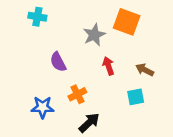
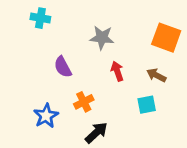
orange square: (127, 22) -> (166, 38), moved
gray star: (94, 35) -> (102, 38), turned 30
blue star: (43, 107) -> (46, 116), turned -30

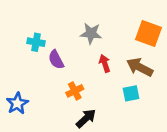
cyan cross: (40, 18) -> (36, 42), moved
brown arrow: (156, 75) -> (140, 67), size x1.5
blue star: (46, 116) -> (17, 103), moved

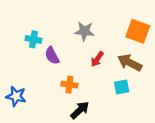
red arrow: (105, 63) -> (97, 59), turned -126
orange cross: (75, 91) -> (69, 85), turned 35
blue star: (17, 103) -> (16, 96), turned -30

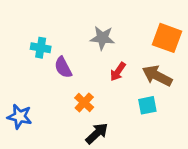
orange cross: (69, 85) -> (84, 102), turned 35

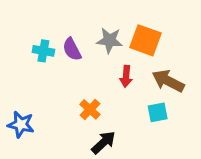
orange square: (167, 38) -> (146, 40), moved
purple semicircle: (63, 67) -> (72, 49), moved
red arrow: (118, 72) -> (126, 76), turned -30

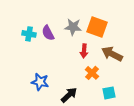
orange cross: (90, 109) -> (92, 73), moved
cyan square: (158, 112) -> (109, 93), moved
blue star: (21, 124) -> (40, 82), moved

